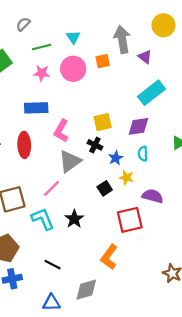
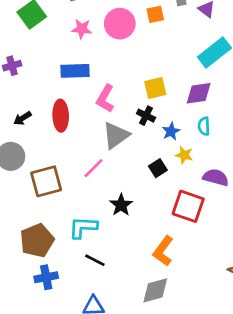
cyan L-shape: (43, 219) -> (83, 227), moved, turned -65
red square: (130, 220) -> (188, 206), turned 32
gray diamond: (86, 290) -> (155, 290), moved

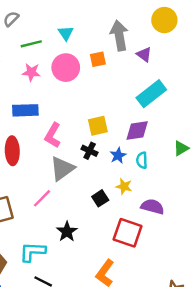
blue star: (171, 131) -> (118, 156), moved

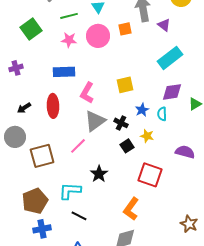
purple diamond: (137, 131) -> (172, 92), moved
black cross: (90, 151) -> (121, 123), moved
purple semicircle: (152, 207) -> (185, 152), moved

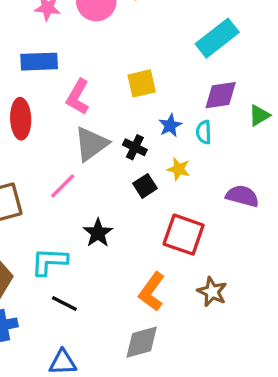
brown star: (189, 224) -> (212, 292), moved

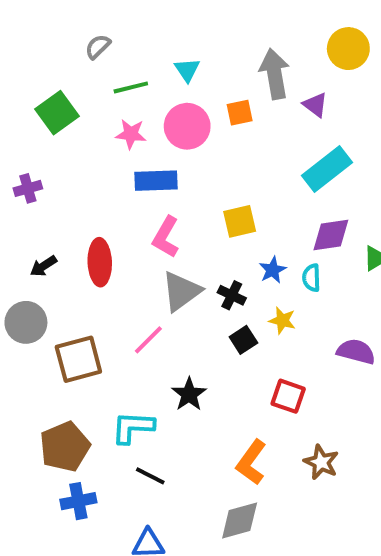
blue rectangle: (39, 62) -> (156, 181), moved
red square: (184, 235) -> (288, 396), size x0.7

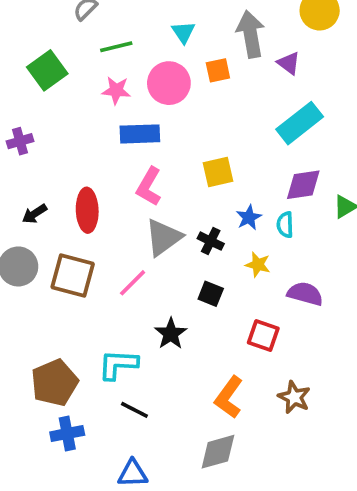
cyan triangle: (187, 70) -> (183, 32), moved
black square: (243, 340) -> (211, 294), moved, turned -35
purple semicircle: (356, 352) -> (305, 294), moved
brown square: (78, 359) -> (73, 276), moved, turned 30

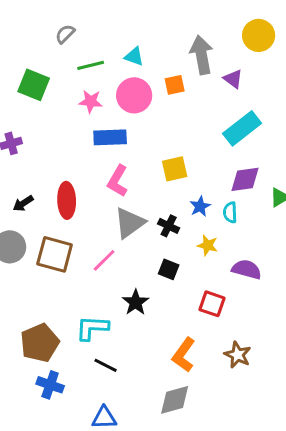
cyan triangle: (183, 32) -> (134, 56), moved, turned -36
green square: (47, 70) -> (34, 85), turned -32
blue cross: (67, 434) -> (50, 385), turned 30

